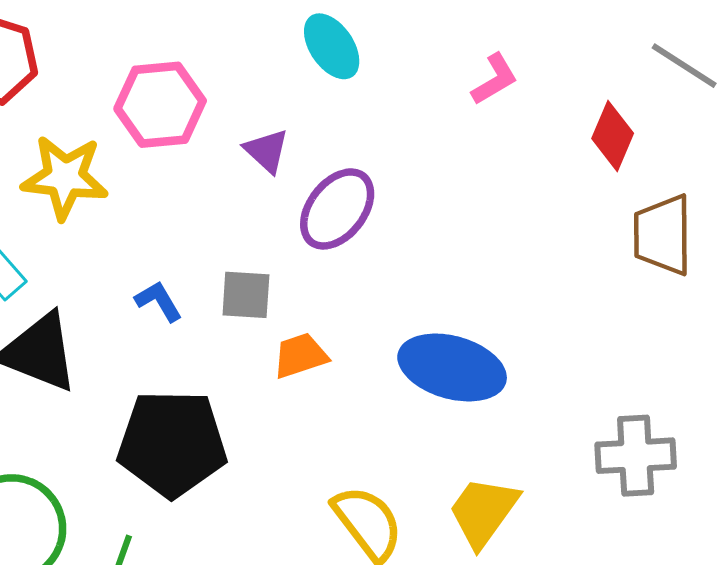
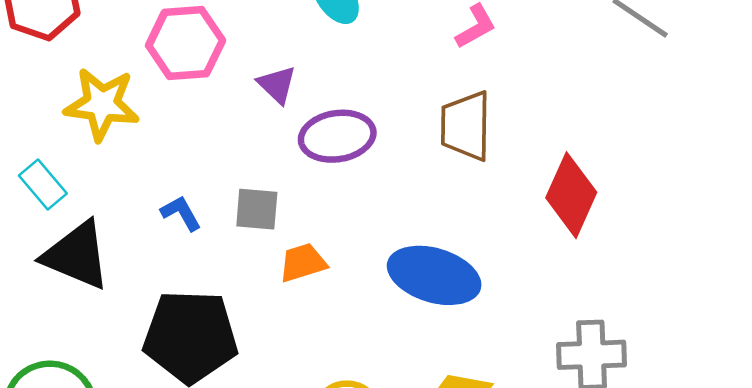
red diamond: (613, 136) -> (571, 195), moved, size x1.4
purple ellipse: (337, 209) -> (337, 136), turned 42
brown trapezoid: (663, 235) -> (466, 126), moved

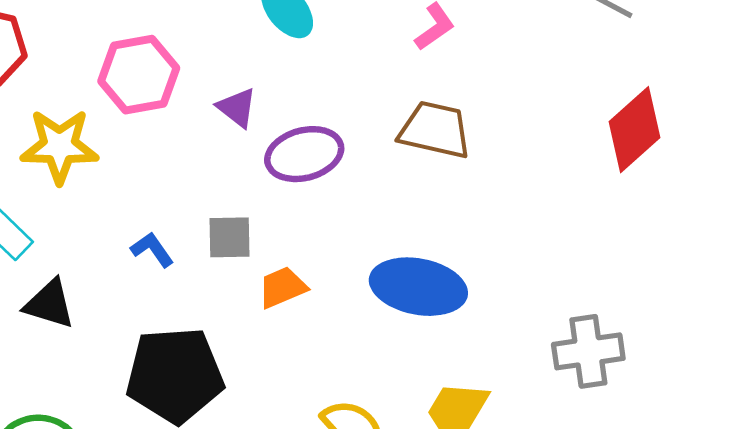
brown trapezoid: (466, 126) -> (435, 130), turned 108
red diamond: (571, 195) -> (634, 130), moved, turned 30
black triangle: (77, 255) -> (49, 304), size x0.7

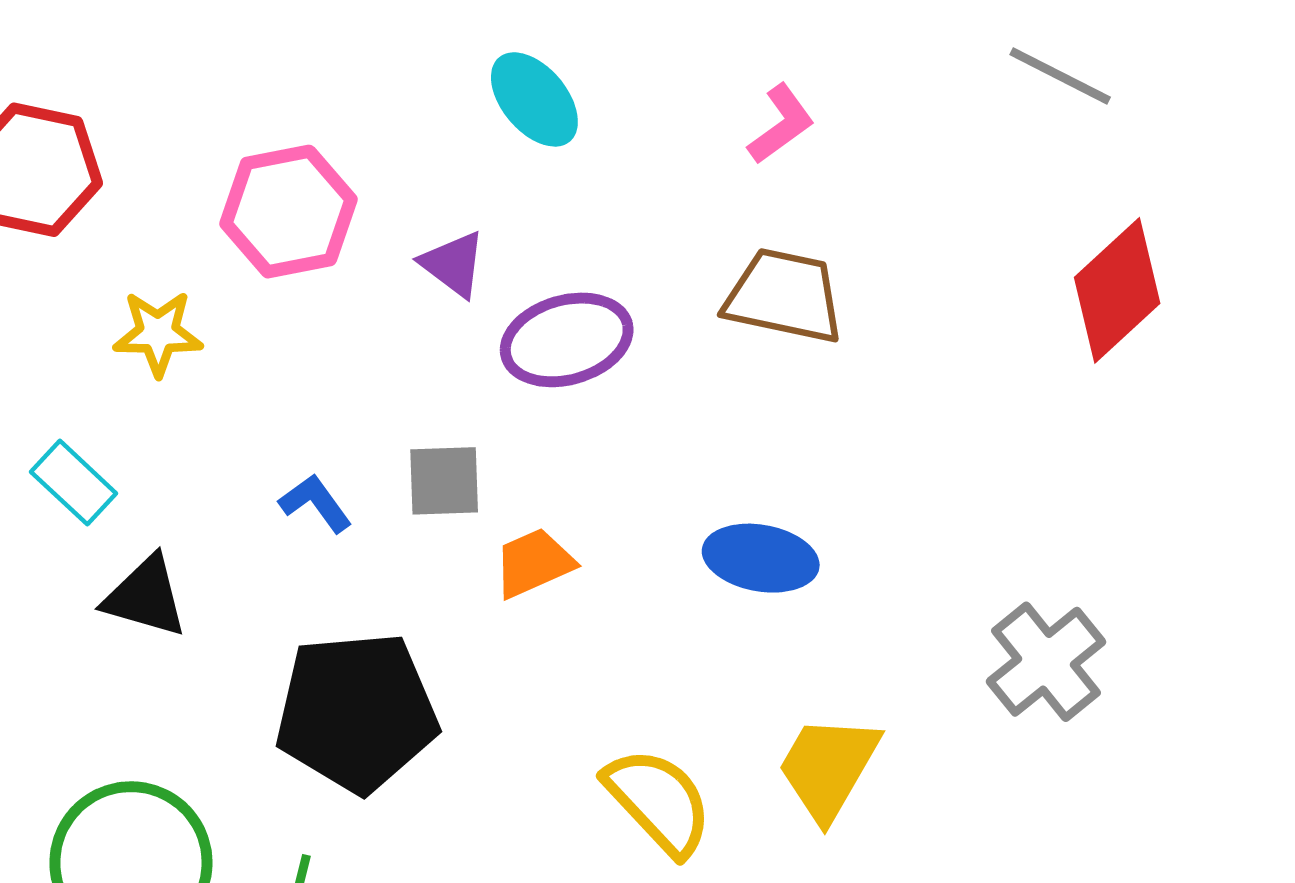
yellow star: (59, 146) -> (158, 333), size x0.7
blue ellipse: (418, 287) -> (761, 558), size x0.7
gray cross: (588, 351) -> (1046, 662), turned -30

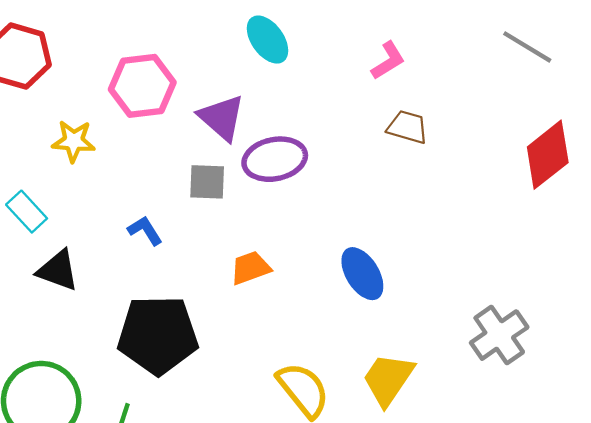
purple triangle: (453, 264) -> (222, 118), size x1.4
brown trapezoid: (784, 296) -> (407, 127), moved, size x0.7
gray square: (444, 481) -> (207, 182), moved
blue ellipse: (761, 558) -> (362, 274), turned 44

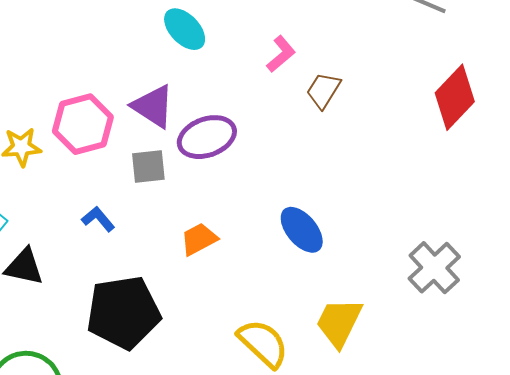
pink L-shape: (388, 61) -> (281, 54), moved
pink hexagon: (142, 86) -> (83, 124), moved
brown trapezoid: (407, 127) -> (323, 90), turned -66

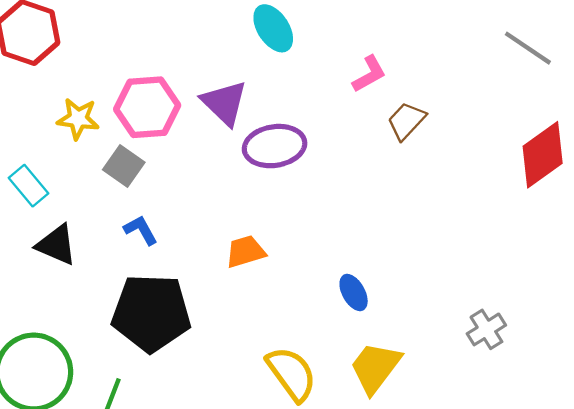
gray square: (148, 167) -> (124, 166), moved, turned 30
blue L-shape: (98, 219) -> (141, 230), moved
blue ellipse: (302, 230) -> (354, 292), moved, size x0.7
gray cross: (434, 268) -> (486, 329), size x0.7

